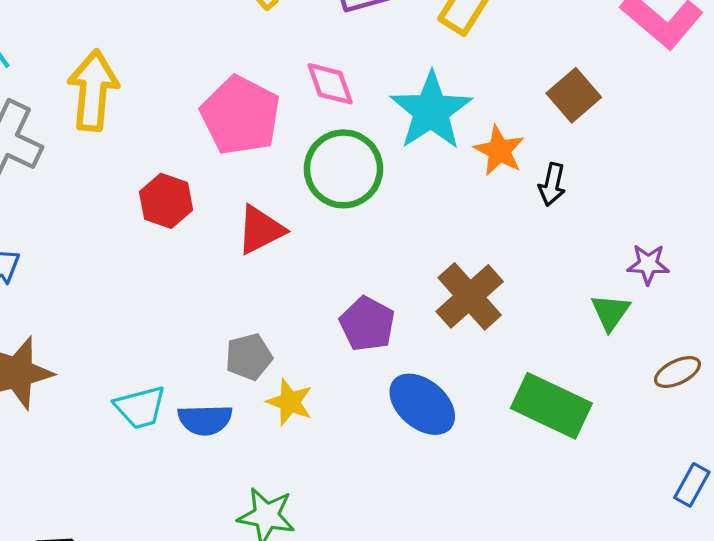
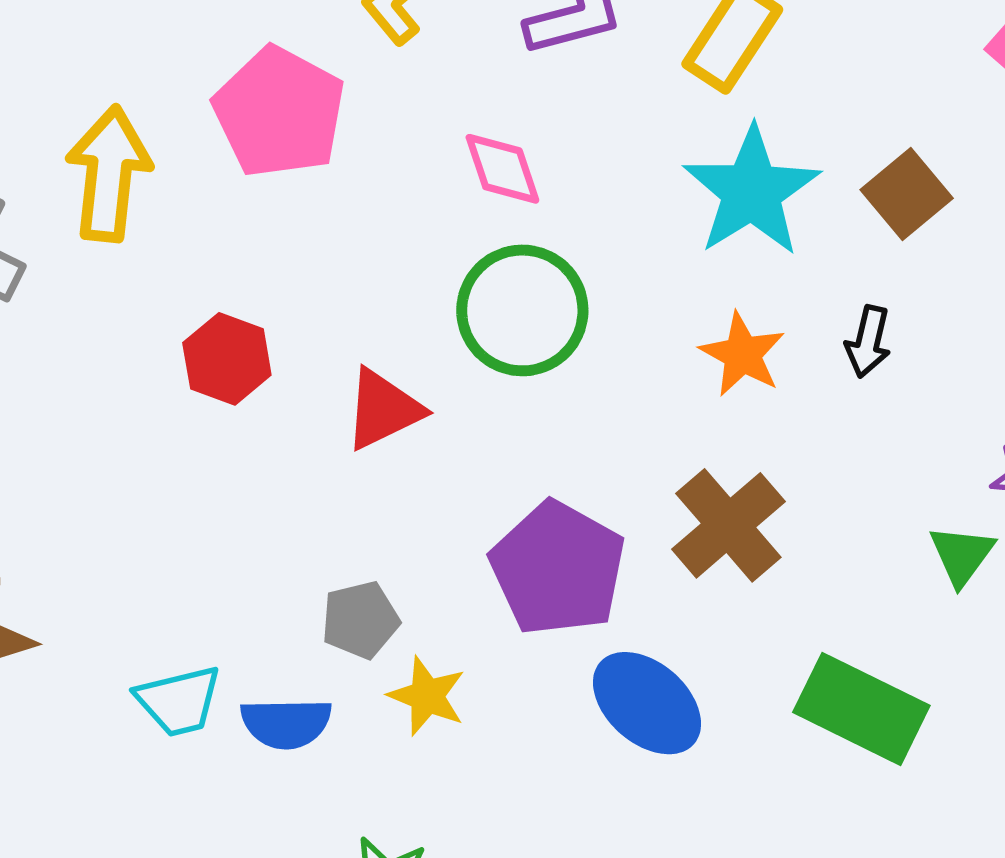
cyan star: (431, 111) -> (752, 191), moved
pink pentagon: (240, 115) -> (279, 112), moved
orange star: (499, 151) -> (742, 354), moved
purple pentagon: (367, 324) -> (558, 568), size x1.5

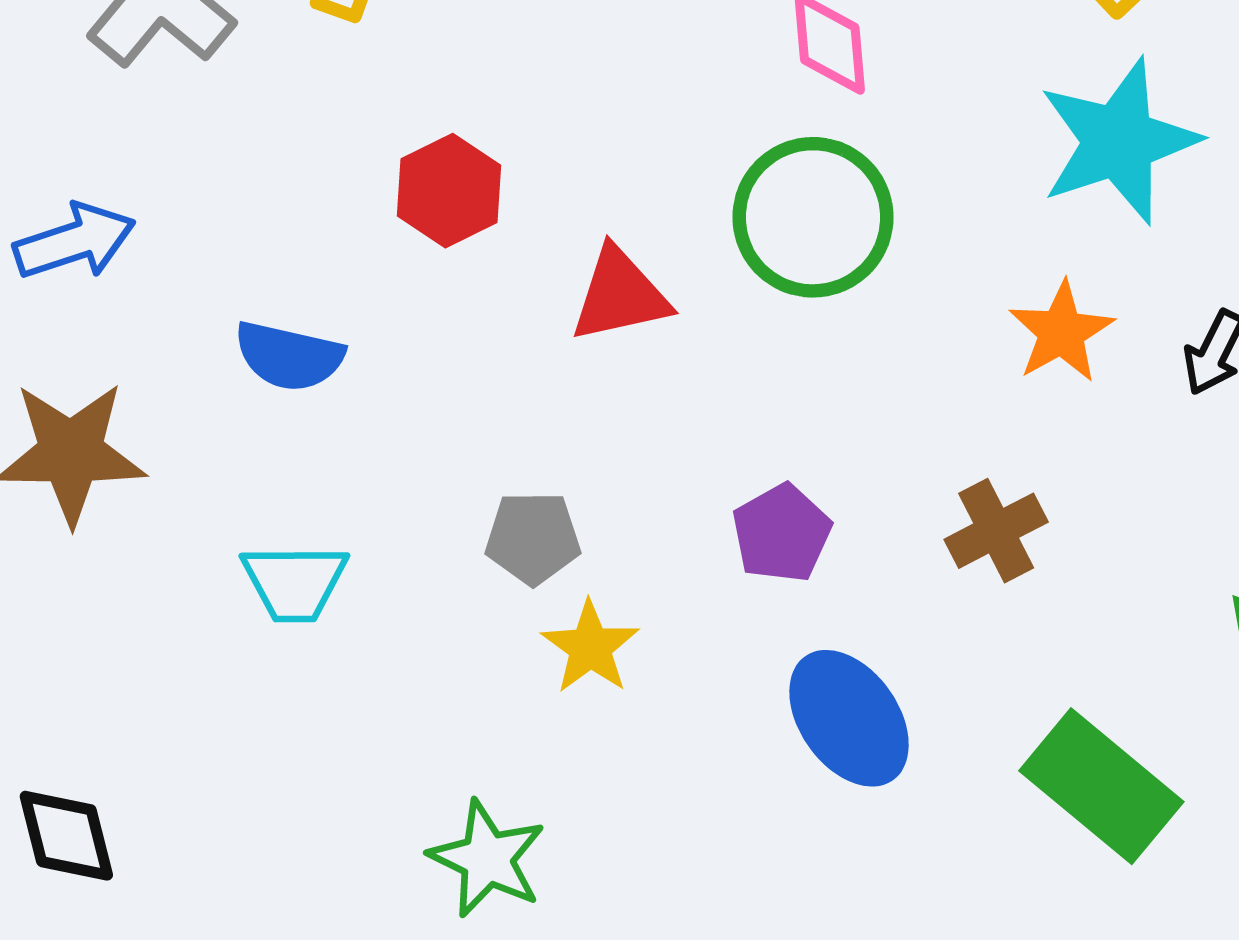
brown cross: (728, 525) -> (996, 531), size x0.7
purple pentagon: (558, 568) -> (782, 533), size x0.6
blue semicircle: (286, 723) -> (289, 356), moved

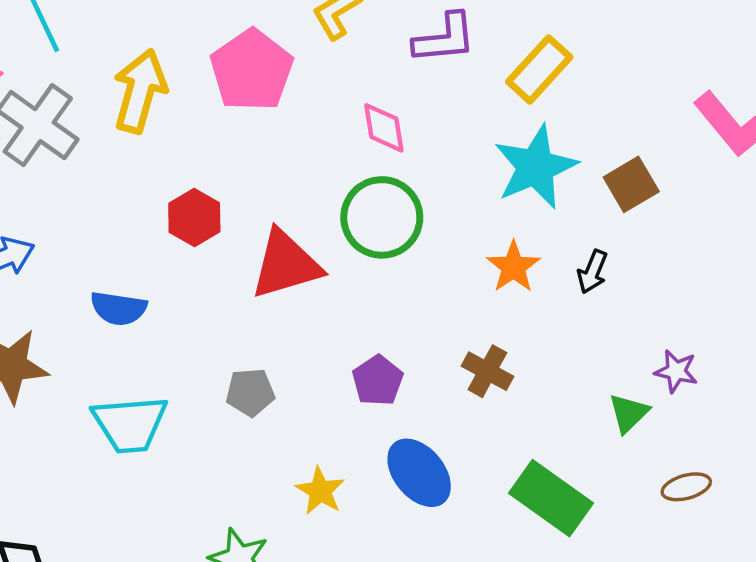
red triangle: (620, 295) -> (286, 264), size x1.4
brown cross: (996, 531) -> (487, 371), turned -30
cyan trapezoid: (295, 582) -> (130, 424), size x1.4
yellow star: (590, 647) -> (320, 491), moved

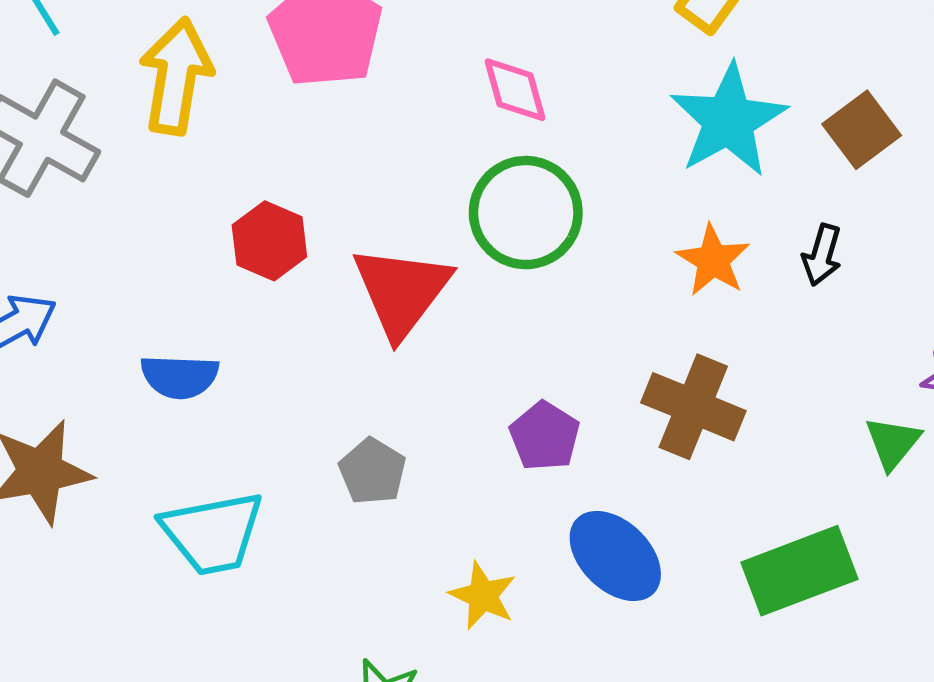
red triangle: (286, 264) -> (402, 291), turned -30
brown cross: (487, 371) -> (693, 407), size x1.4
gray pentagon: (250, 392) -> (372, 471), turned -30
green rectangle: (551, 498) -> (799, 571), turned -50

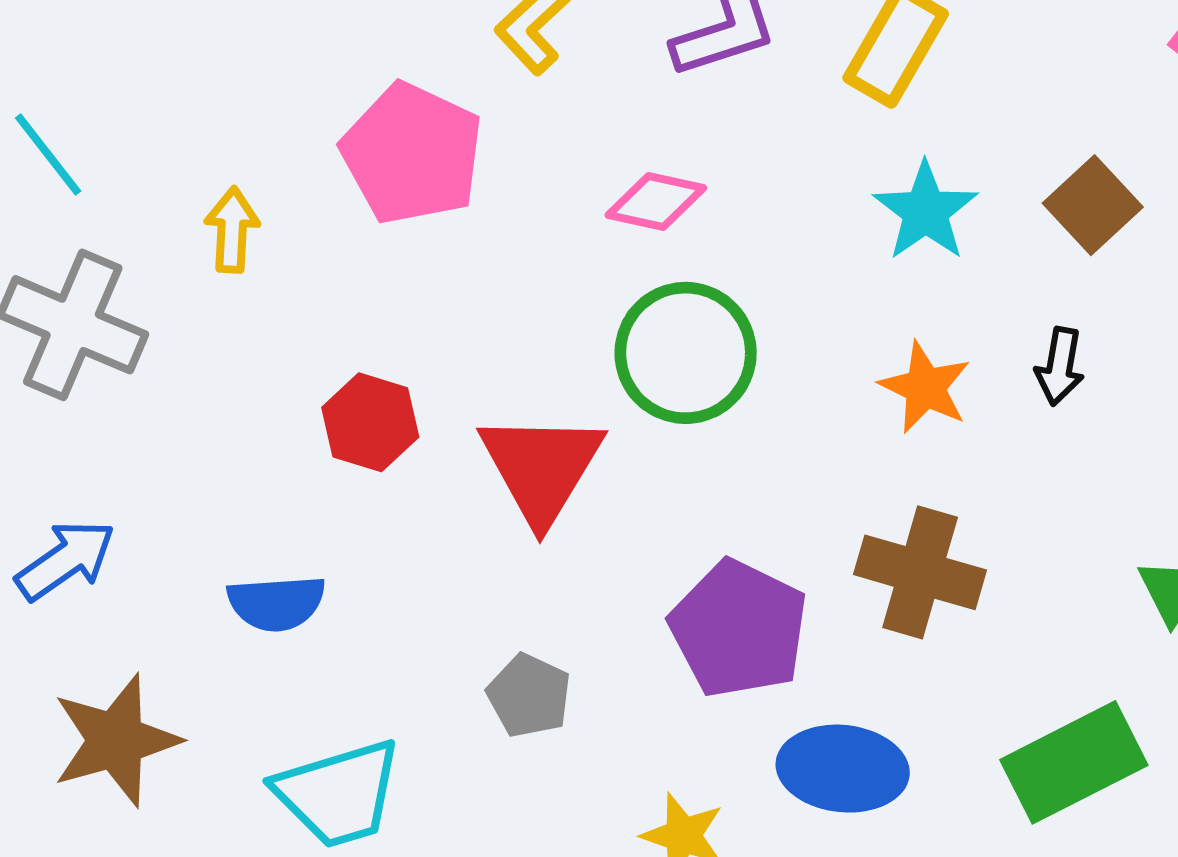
yellow arrow: (176, 76) -> (232, 230), size x0.6
pink diamond: (515, 90) -> (656, 201), turned -56
cyan star: (728, 120) -> (926, 211), size x0.7
purple pentagon: (545, 436) -> (739, 629), size x1.6
blue ellipse: (615, 556) -> (843, 769), turned -32

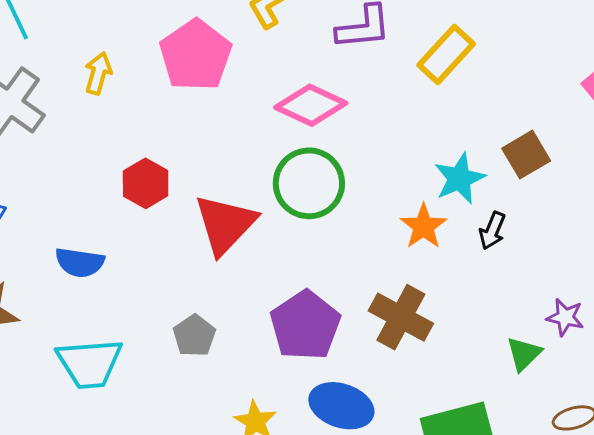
pink diamond: (656, 201) -> (311, 105), size x1.4
cyan star: (926, 211) -> (459, 179), moved

